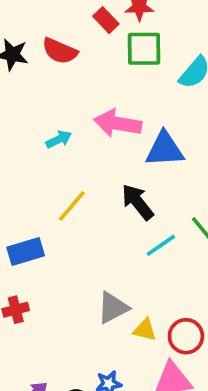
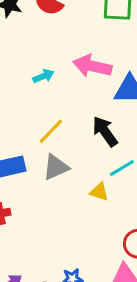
gray triangle: (113, 308) -> (56, 167), moved
yellow triangle: (145, 330) -> (99, 192), moved

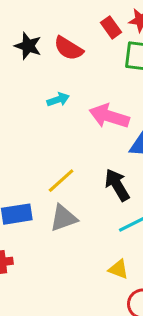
cyan arrow: (43, 76) -> (58, 100), moved
yellow triangle: (99, 192) -> (118, 269), moved

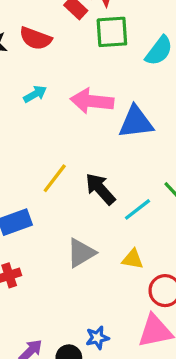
black arrow: (117, 185) -> (100, 189), moved
gray triangle: (63, 218) -> (81, 253), moved

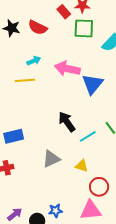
blue triangle: (136, 122) -> (92, 84), turned -50
yellow line: (55, 178) -> (25, 80), moved, turned 42

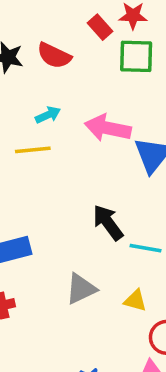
cyan line: (88, 136) -> (146, 248), turned 42

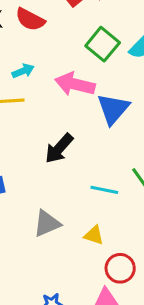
green square: (136, 56) -> (103, 44), moved, turned 36
black arrow: (108, 222) -> (59, 148), moved, turned -104

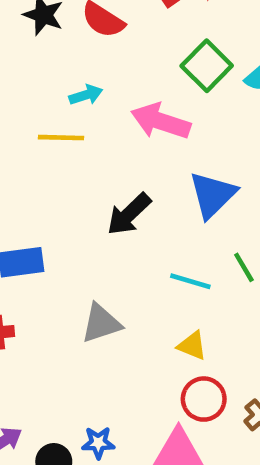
blue triangle: (113, 109) -> (213, 195), moved
yellow triangle: (94, 235) -> (192, 346), moved

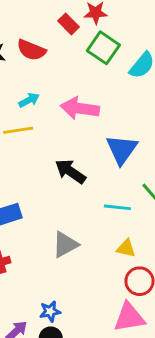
green square: (207, 66) -> (103, 48), moved
black arrow: (129, 214) -> (70, 171), turned 88
blue star: (98, 443) -> (50, 311), moved

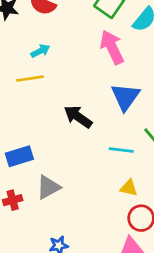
pink arrow: (80, 108) -> (112, 47), moved, turned 56
gray triangle: (65, 245) -> (48, 187), moved

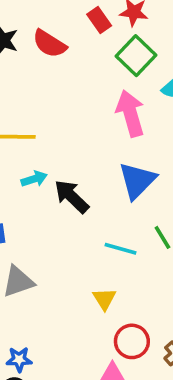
cyan arrow: (40, 51) -> (34, 179), moved
yellow triangle: (129, 188) -> (104, 299), moved, turned 36

